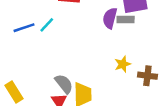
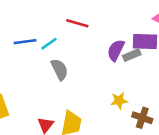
gray rectangle: (126, 20) -> (132, 55), turned -35
gray semicircle: (64, 84) -> (59, 69), moved

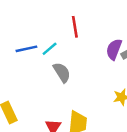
red line: (77, 23) -> (75, 27), turned 70

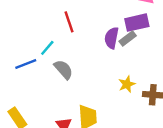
blue line: (26, 49) -> (26, 64), moved

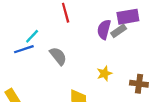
cyan line: (47, 48) -> (32, 36), moved
yellow star: (127, 84) -> (104, 73), moved

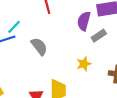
gray rectangle: (119, 31) -> (99, 36), moved

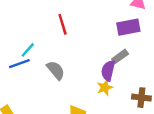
purple semicircle: (84, 21) -> (108, 71), moved

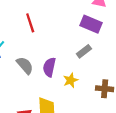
purple rectangle: (128, 27) -> (91, 24), turned 35
purple semicircle: (108, 71) -> (49, 67), moved

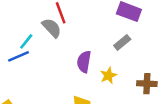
gray semicircle: (25, 65) -> (52, 28), moved

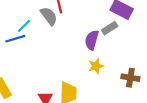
gray rectangle: (122, 42) -> (110, 28), moved
purple semicircle: (84, 62) -> (92, 40), moved

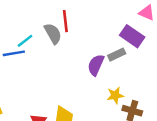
yellow star: (96, 66) -> (115, 95), moved

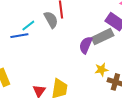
gray rectangle: (117, 55) -> (103, 37), size x1.5

